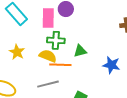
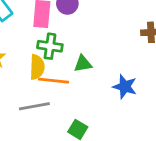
yellow semicircle: (48, 56) -> (37, 67), turned 66

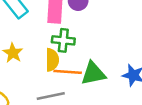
green triangle: (83, 64) -> (93, 73), moved, size x1.5

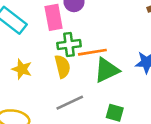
orange line: (68, 72) -> (92, 52), moved

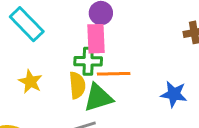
pink rectangle: (54, 17) -> (96, 39), moved
green triangle: (107, 70) -> (98, 98), moved

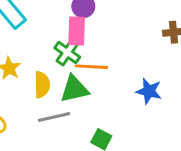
green cross: (88, 61) -> (67, 53), turned 30
yellow semicircle: (77, 85) -> (42, 85), moved

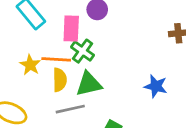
pink rectangle: (77, 31) -> (71, 29), moved
orange line: (91, 67) -> (56, 59), moved

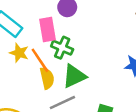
orange line: (56, 59) -> (40, 60), turned 65
yellow star: (30, 65) -> (19, 53), moved

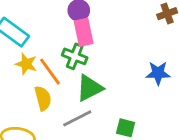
pink rectangle: (47, 29) -> (84, 32), moved
yellow semicircle: (47, 78) -> (43, 98), moved

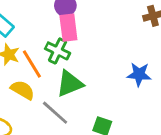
yellow semicircle: (43, 98) -> (23, 90), turned -50
gray line: (77, 118) -> (55, 113), turned 64

